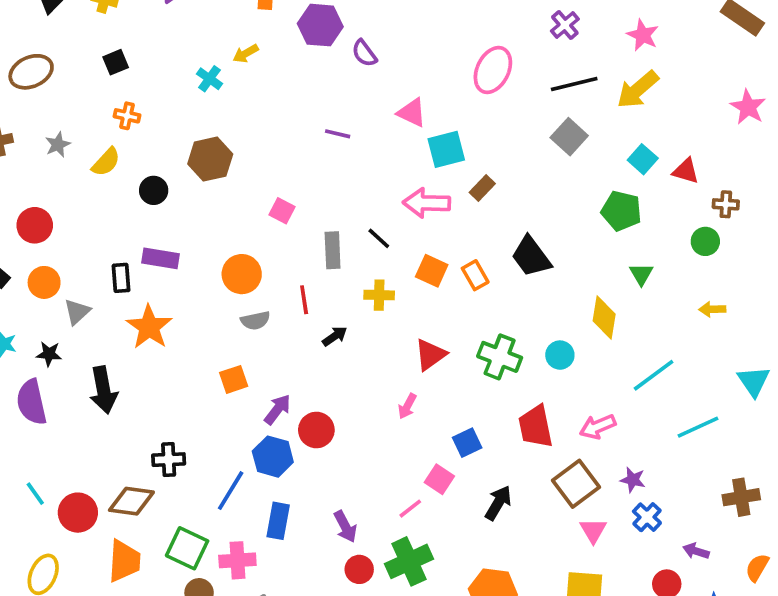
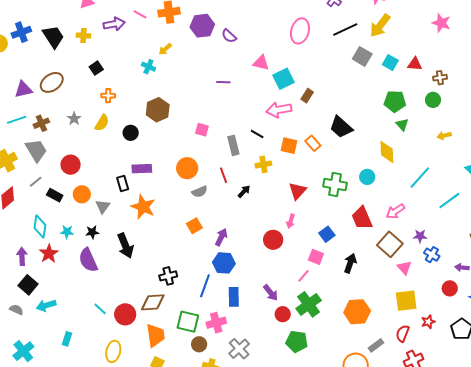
gray square: (569, 137) -> (362, 56), moved
green pentagon: (621, 211) -> (395, 101), moved
red circle: (316, 430) -> (273, 240), moved

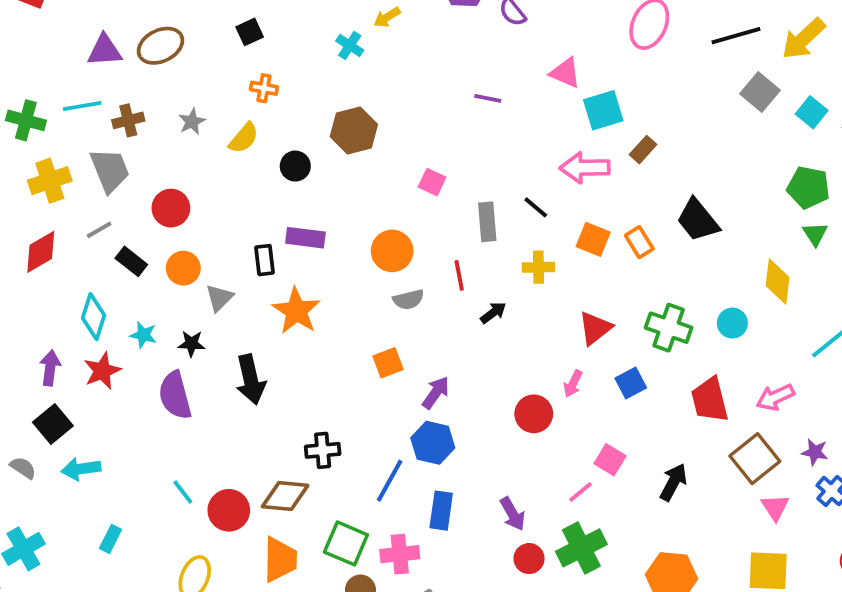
blue square: (327, 234) -> (631, 383), moved

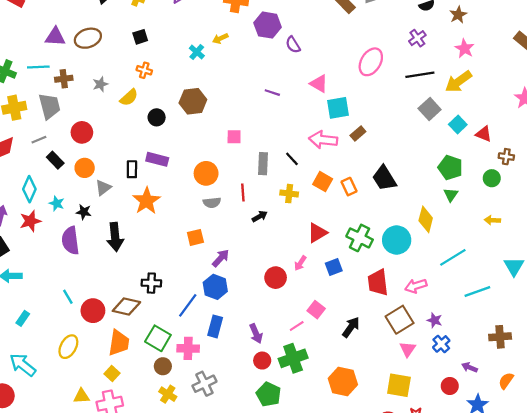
pink square: (432, 182) -> (234, 137), turned -32
cyan circle: (732, 323) -> (397, 240), size x1.6

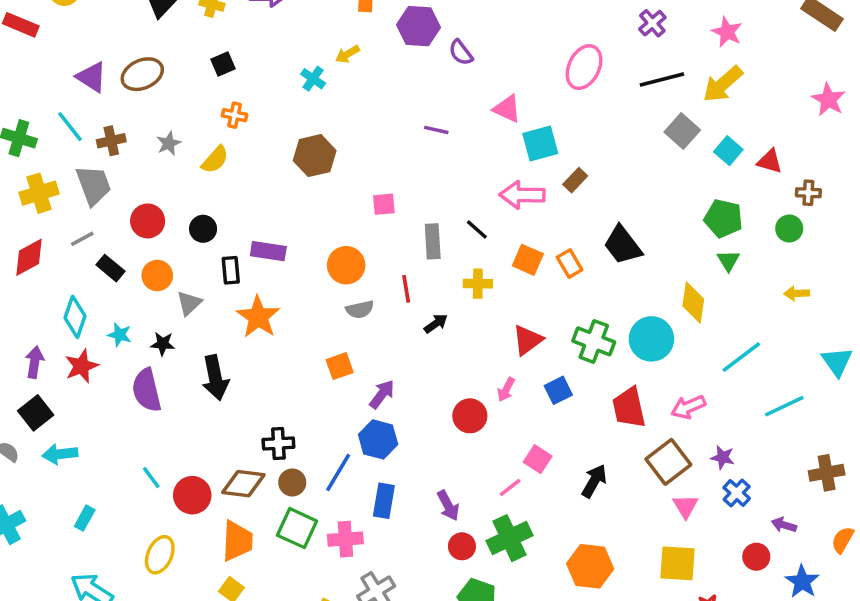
purple triangle: (55, 37) -> (92, 77), turned 35
cyan line: (38, 67) -> (70, 127), turned 60
black circle: (157, 117) -> (203, 229), moved
brown circle: (163, 366) -> (292, 482), moved

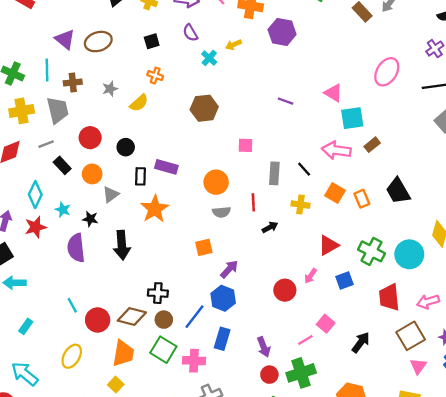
purple semicircle: (461, 53) -> (190, 33), moved
cyan line: (70, 127) -> (47, 70), turned 30

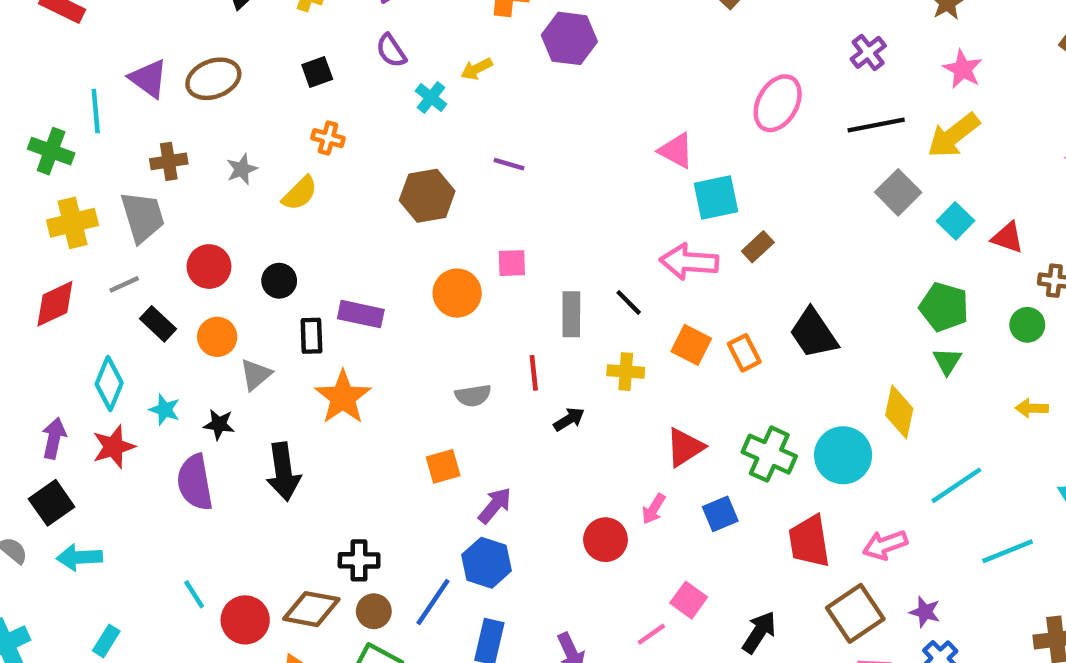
cyan line: (47, 70) -> (96, 111), moved
purple line: (286, 101) -> (509, 164), moved
orange circle: (216, 182) -> (457, 293), moved

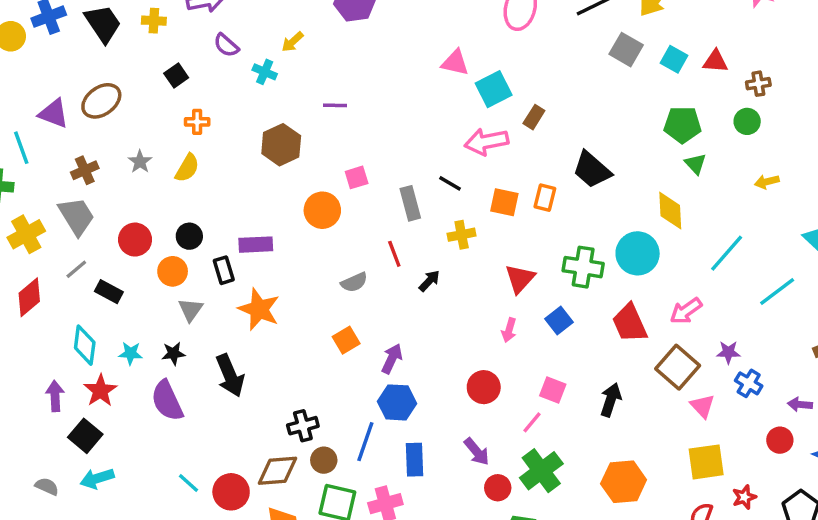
orange circle: (217, 337) -> (173, 271), moved
orange rectangle: (744, 353) -> (545, 198), turned 56
black square: (52, 503) -> (85, 436), moved
red circle: (606, 540) -> (484, 387), moved

